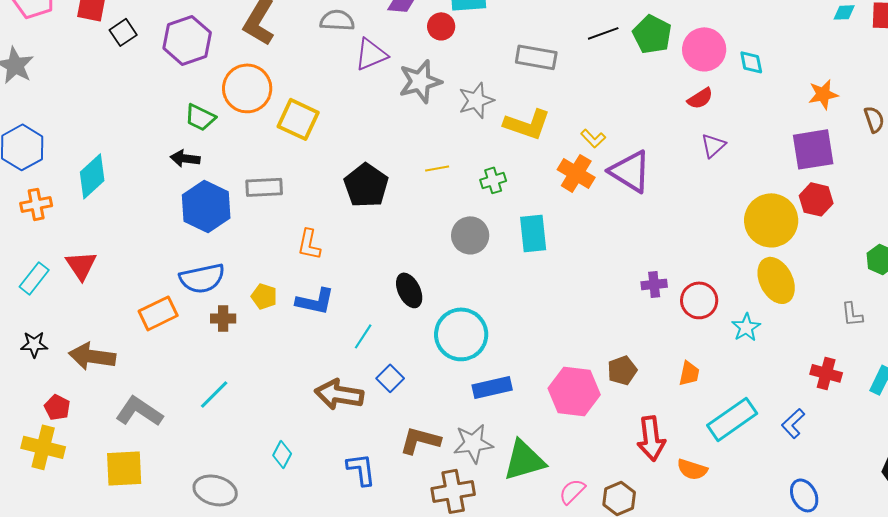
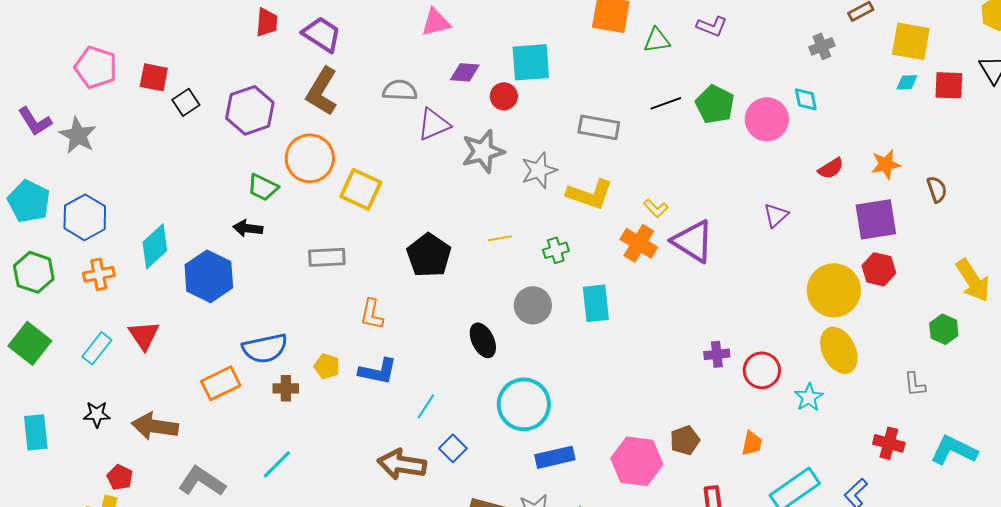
cyan diamond: (751, 62) -> (806, 99), moved
red semicircle: (700, 98) -> (831, 168), moved
blue hexagon: (206, 206) -> (209, 276), moved
black ellipse: (409, 290) -> (483, 340), moved

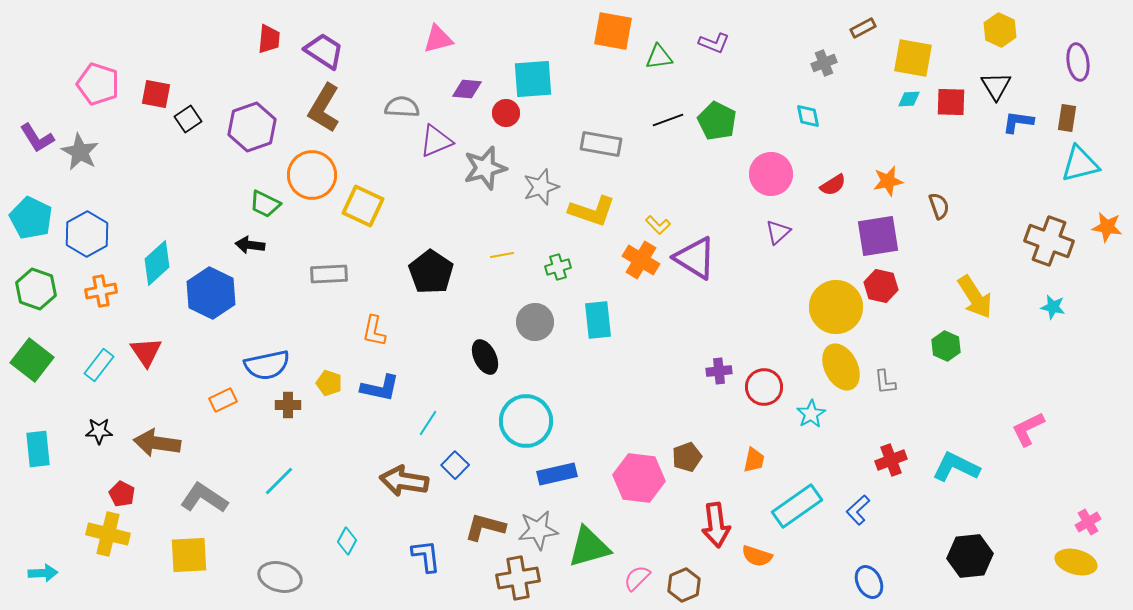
pink circle: (767, 119) -> (771, 174), moved
orange rectangle: (221, 383) -> (223, 400), size x0.7
gray L-shape: (915, 384) -> (885, 382), moved
red cross: (889, 443) -> (891, 460), turned -36

